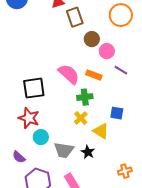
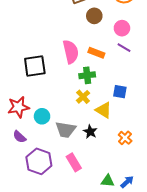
pink circle: (107, 51) -> (122, 28), moved
pink semicircle: (69, 74) -> (71, 52), turned 35
red star: (29, 118) -> (18, 107), moved, turned -30
orange cross: (125, 171) -> (125, 138), moved, turned -32

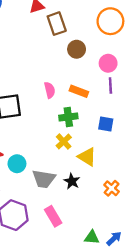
purple line: (124, 48) -> (110, 85), turned 56
pink semicircle: (71, 52) -> (50, 90), size x0.6
blue square: (120, 92) -> (106, 124), moved

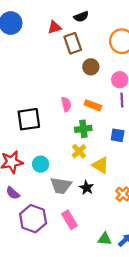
cyan circle: (17, 164) -> (41, 164), moved

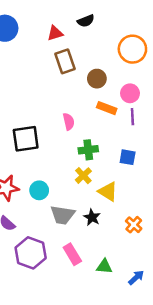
brown rectangle: (73, 43) -> (65, 61), moved
orange rectangle: (93, 105) -> (107, 108), moved
green triangle: (105, 239) -> (104, 266), moved

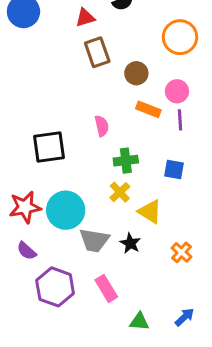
cyan circle: (39, 190) -> (66, 210), size x1.6
green triangle: (104, 266) -> (139, 322), moved

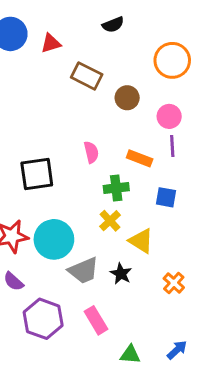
red triangle: (85, 18) -> (51, 43), moved
brown rectangle: (97, 52) -> (87, 76), turned -44
orange rectangle: (148, 109) -> (140, 158), moved
gray trapezoid: (94, 240) -> (84, 271), turned -32

